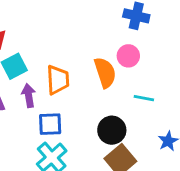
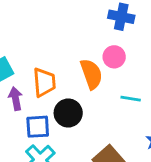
black circle: (112, 130) -> (68, 113), moved

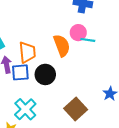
cyan line: (131, 99) -> (88, 40), moved
blue square: (38, 127) -> (20, 72), moved

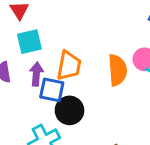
black circle: (45, 74) -> (70, 110), moved

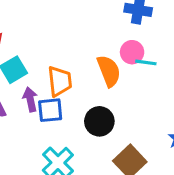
black circle: (70, 110) -> (99, 121), moved

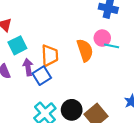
blue square: (50, 110) -> (42, 76), turned -30
black circle: (99, 121) -> (72, 110), moved

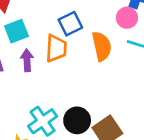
pink circle: (102, 38) -> (127, 18), moved
blue square: (42, 76) -> (70, 24), moved

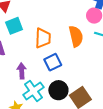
blue square: (70, 24) -> (53, 62), moved
purple arrow: (27, 60) -> (22, 71), moved

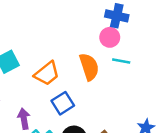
orange trapezoid: (43, 38) -> (47, 73), turned 55

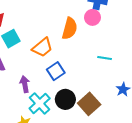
cyan line: (121, 61) -> (105, 58), moved
orange semicircle: (89, 67) -> (70, 29), moved, turned 35

